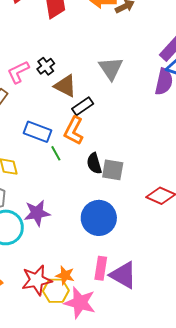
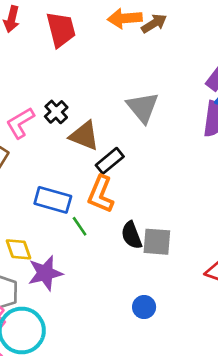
purple star: (37, 213) -> (45, 273), moved
blue circle: (99, 218) -> (144, 307), size x0.5

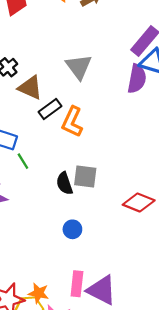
orange L-shape: (101, 194) -> (72, 122), moved
black semicircle: (132, 235) -> (64, 183), moved

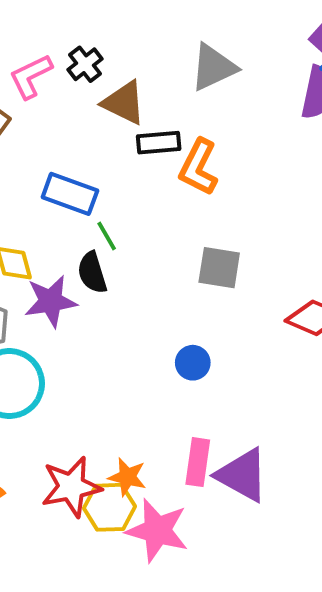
gray triangle: (79, 67) -> (213, 67), turned 40
black rectangle: (50, 109) -> (159, 143), turned 30
black semicircle: (64, 183) -> (92, 273), moved

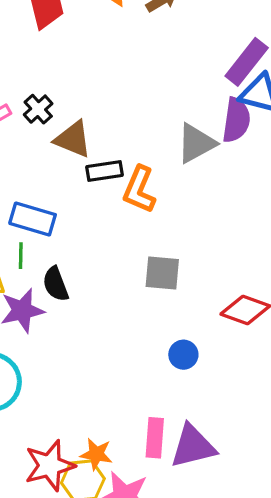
gray triangle: (213, 67) -> (196, 143), moved
green line: (107, 236) -> (21, 256), moved, turned 35
blue circle: (193, 363) -> (183, 355), moved
purple triangle: (242, 475) -> (193, 446), turned -39

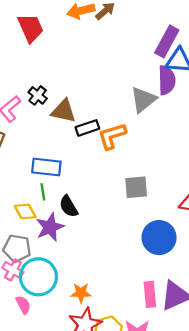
orange L-shape: (139, 190) -> (112, 136), turned 60
blue circle: (183, 355) -> (159, 238), size x1.8
orange star: (96, 454) -> (81, 293), moved

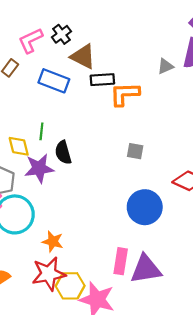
gray triangle: (143, 100) -> (165, 66), size x0.6
blue rectangle: (46, 167) -> (54, 81), moved
gray square: (136, 187) -> (135, 151), size x0.7

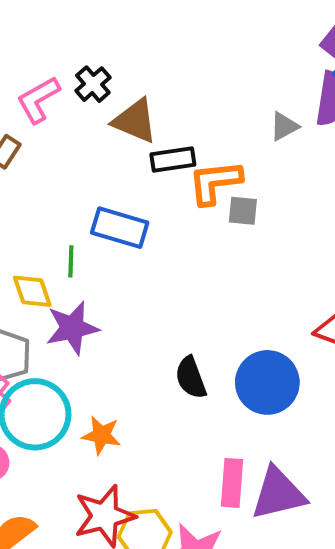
blue rectangle: (54, 81) -> (120, 228), moved
gray square: (135, 151) -> (243, 211), moved
black semicircle: (63, 153) -> (191, 378), moved
orange star: (53, 242) -> (101, 435), moved

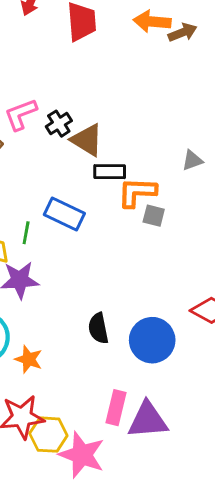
black cross: (93, 84) -> (59, 124), moved

